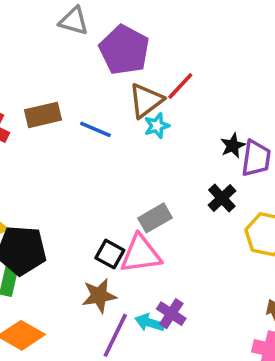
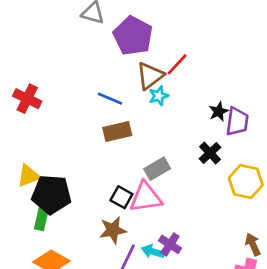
brown rectangle: (43, 115) -> (117, 132), moved

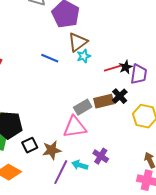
red line: (177, 64) -> (113, 68), moved, turned 30
brown rectangle: (117, 132) -> (104, 101), moved
black square: (121, 197) -> (30, 145), moved, turned 35
purple cross: (170, 244) -> (101, 156), moved

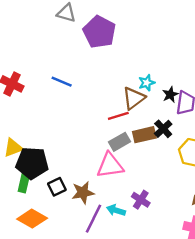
brown triangle: (78, 42) -> (134, 98), moved
cyan star: (84, 56) -> (147, 83), moved
blue line: (50, 58) -> (62, 82), moved
red line: (113, 68) -> (118, 116), moved

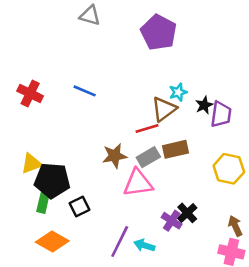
purple pentagon: (99, 32) -> (159, 32), moved
black cross: (163, 129) -> (187, 213), moved
brown star: (83, 193) -> (115, 156), moved
cyan arrow: (116, 210) -> (144, 245), moved

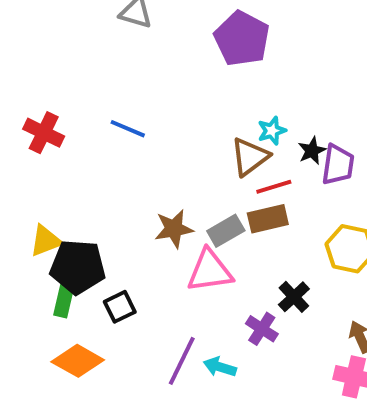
red line: (147, 129) -> (274, 187), moved
black cross: (187, 213) -> (294, 297), moved

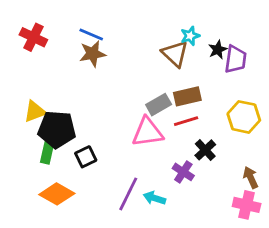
brown triangle: (250, 157) -> (175, 54), turned -40
red line: (274, 187) -> (186, 121), moved
brown star: (174, 229) -> (93, 54), moved

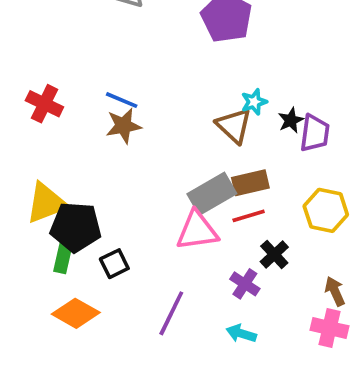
gray rectangle: (159, 105) -> (212, 194), size x1.4
yellow triangle: (35, 111) -> (46, 203), size x1.4
cyan arrow: (154, 198) -> (241, 334), moved

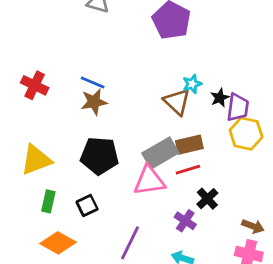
yellow hexagon: (326, 210) -> (246, 134), moved
black pentagon: (76, 227) -> (100, 156), moved
brown arrow: (335, 291) -> (253, 226), turned 135

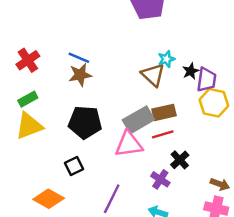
red cross: (35, 85) -> (28, 60), turned 30
green rectangle: (48, 201) -> (28, 99), moved, turned 48

